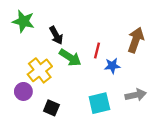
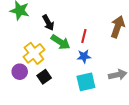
blue star: (112, 66) -> (84, 56), moved
black square: (51, 108) -> (44, 77), moved, turned 32

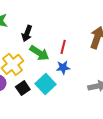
black arrow: (48, 23) -> (27, 33), turned 49
cyan square: (86, 82) -> (46, 84), moved, turned -30

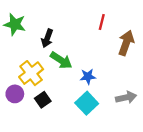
red line: (63, 47) -> (102, 22), moved
cyan square: (46, 84) -> (87, 103), moved

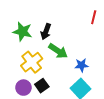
green star: (15, 24) -> (22, 32), moved
purple circle: (15, 94) -> (23, 88), moved

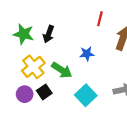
green arrow: (58, 51) -> (62, 70), moved
blue star: (82, 65) -> (87, 54), moved

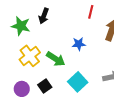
black arrow: (49, 34) -> (44, 16), moved
black square: (44, 92) -> (45, 86), moved
purple circle: (25, 94) -> (22, 89), moved

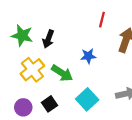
black arrow: (44, 16) -> (48, 39), moved

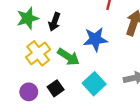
green star: (22, 36) -> (28, 18), turned -30
blue star: (88, 56) -> (95, 39), size x1.5

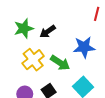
black arrow: (54, 22) -> (48, 32), turned 35

